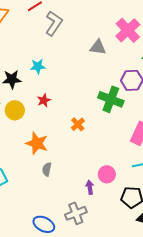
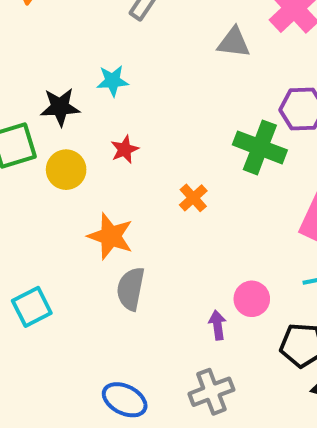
gray semicircle: (47, 169) -> (131, 289), size x1.5
gray cross: (76, 213) -> (211, 392), moved

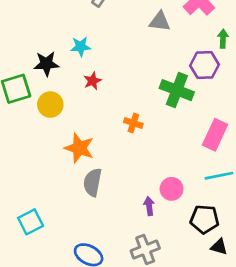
red star: (125, 149) -> (92, 81), moved
orange cross: (193, 198) -> (133, 123), turned -30
cyan square: (32, 307) -> (31, 222), moved

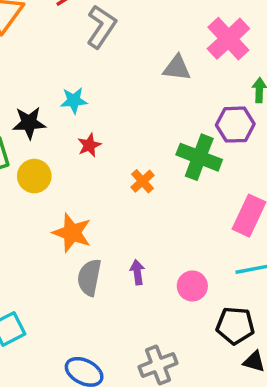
orange cross: (133, 123) -> (143, 181), moved, turned 30
purple arrow: (149, 206) -> (137, 272), moved

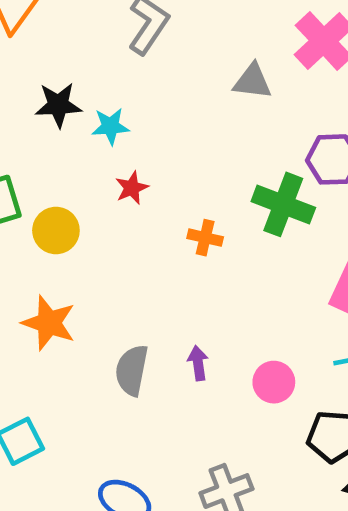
black star: (29, 123) -> (58, 105), moved
orange cross: (143, 181) -> (205, 238), turned -35
orange star: (72, 233) -> (49, 323), moved

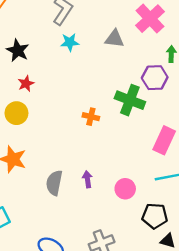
black star: (58, 105) -> (18, 50), turned 30
cyan star: (110, 126) -> (70, 42), moved
red star: (132, 188) -> (26, 84), moved

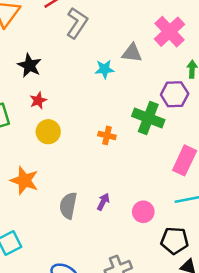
cyan star: (70, 42) -> (104, 69), moved
yellow circle: (16, 113) -> (48, 132), moved
purple arrow: (87, 179) -> (103, 202), turned 35

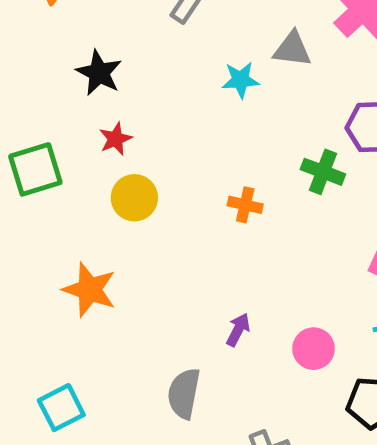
green cross: (148, 118) -> (323, 172), size x0.7
gray semicircle: (68, 206) -> (184, 393), moved

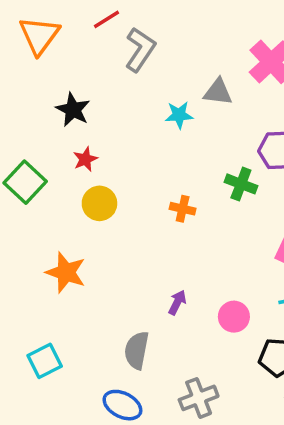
green square: (35, 169) -> (25, 182), turned -30

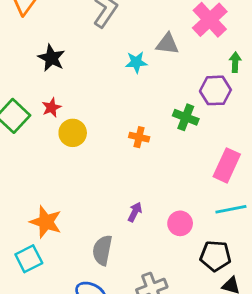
red star: (85, 159) -> (51, 107), moved
orange star: (66, 272) -> (46, 222), moved

